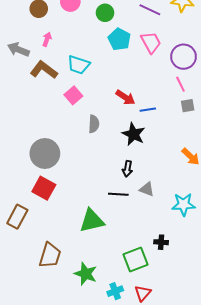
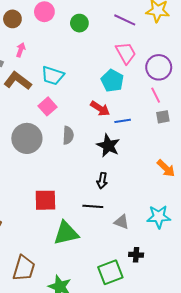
cyan pentagon: (119, 39) -> (112, 81), moved
gray circle: (45, 153) -> (27, 138), moved
red square: (44, 188) -> (45, 200), moved, turned -30
gray triangle: (147, 189) -> (122, 222), moved

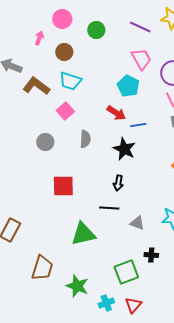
brown circle: (12, 19) -> (64, 52), moved
pink arrow: (21, 50) -> (39, 38), moved
gray circle: (27, 138) -> (45, 142), size x0.6
red square: (45, 200) -> (63, 186), moved

